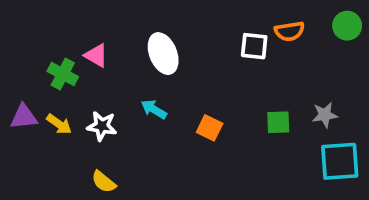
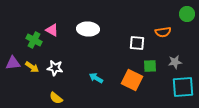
orange semicircle: (289, 31) -> (163, 32), moved
white square: (254, 46) -> (137, 43), moved
white ellipse: (163, 54) -> (88, 29), turned -65
cyan arrow: (154, 109) -> (96, 78), moved
orange square: (210, 128) -> (132, 80), moved, size x1.5

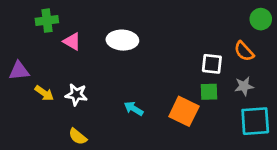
orange semicircle: (163, 32) -> (244, 51), moved, turned 56
green cross: (34, 40) -> (47, 21), moved, turned -35
white square: (137, 43) -> (212, 64), moved
purple triangle: (13, 63) -> (19, 71), moved

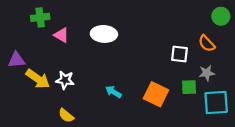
green square: (209, 92) -> (189, 87), moved
yellow arrow: (44, 93) -> (38, 79), size x1.5

